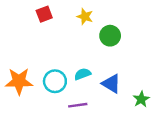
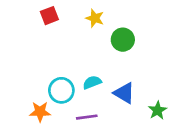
orange star: (19, 81) -> (40, 112), moved, size x0.7

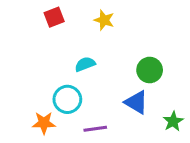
green circle: (123, 40) -> (150, 70), moved
cyan semicircle: (92, 82) -> (85, 64), moved

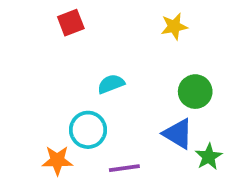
yellow star: (104, 20) -> (174, 26), moved, turned -30
green star: (173, 121) -> (209, 157), moved

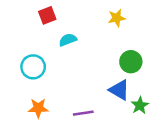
cyan semicircle: (111, 84) -> (68, 40), moved
cyan circle: (88, 130) -> (33, 67), moved

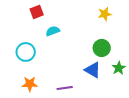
yellow star: (117, 18) -> (105, 14), moved
green star: (140, 105) -> (119, 68), moved

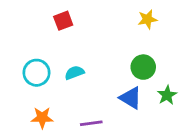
red square: (37, 12) -> (63, 21), moved
cyan semicircle: (53, 31) -> (74, 73), moved

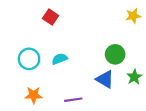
yellow star: (147, 19) -> (133, 16), moved
red square: (63, 21) -> (51, 17), turned -35

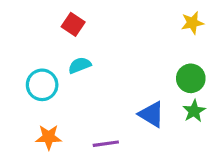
green circle: (115, 54) -> (191, 78), moved
cyan semicircle: (60, 59) -> (80, 65), moved

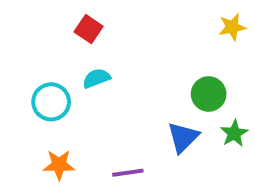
green circle: (191, 78) -> (209, 94), moved
blue triangle: (152, 114) -> (183, 137), turned 44

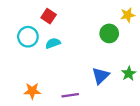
green circle: (209, 94) -> (109, 33), moved
cyan circle: (51, 102) -> (28, 37), moved

